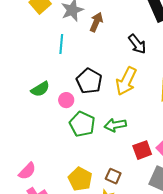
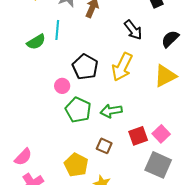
green semicircle: (40, 89) -> (36, 42), moved
brown square: (113, 176) -> (104, 146), moved

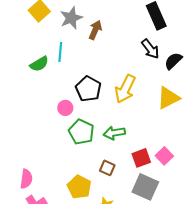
black arrow: (133, 30) -> (150, 49), moved
pink semicircle: (23, 157) -> (26, 179), turned -36
gray square: (158, 165) -> (145, 187), moved

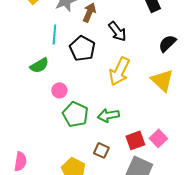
black arrow: (150, 49) -> (117, 31), moved
green semicircle: (39, 64) -> (39, 65), moved
black pentagon: (88, 89) -> (82, 48), moved
yellow triangle: (168, 98) -> (162, 80), turned -50

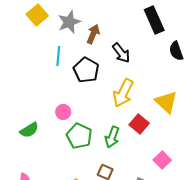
black semicircle: (167, 43) -> (176, 51), moved, turned -66
green semicircle: (39, 65) -> (29, 130), moved
green arrow: (108, 115) -> (112, 137), turned -60
red square: (135, 140) -> (139, 124), moved, turned -30

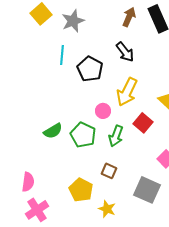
brown arrow: (93, 34) -> (129, 17), moved
pink circle: (63, 112) -> (103, 111), moved
green semicircle: (29, 130) -> (53, 131), moved

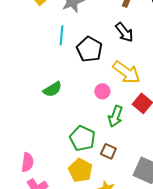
yellow arrow: (127, 92) -> (126, 72), turned -80
green semicircle: (53, 131) -> (52, 89), moved
green pentagon: (83, 135) -> (82, 138), moved

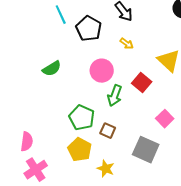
cyan line: (61, 35) -> (61, 15), turned -30
yellow arrow: (126, 72) -> (127, 44), moved, size x0.5
pink circle: (102, 91) -> (102, 71), size x1.5

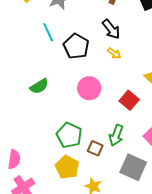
yellow arrow: (127, 44) -> (114, 53), moved
green arrow: (115, 96) -> (116, 135), moved

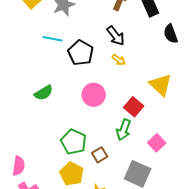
cyan line: (48, 32) -> (53, 39), turned -54
green arrow: (116, 135) -> (124, 130), moved
brown square: (95, 148) -> (100, 155), turned 35

